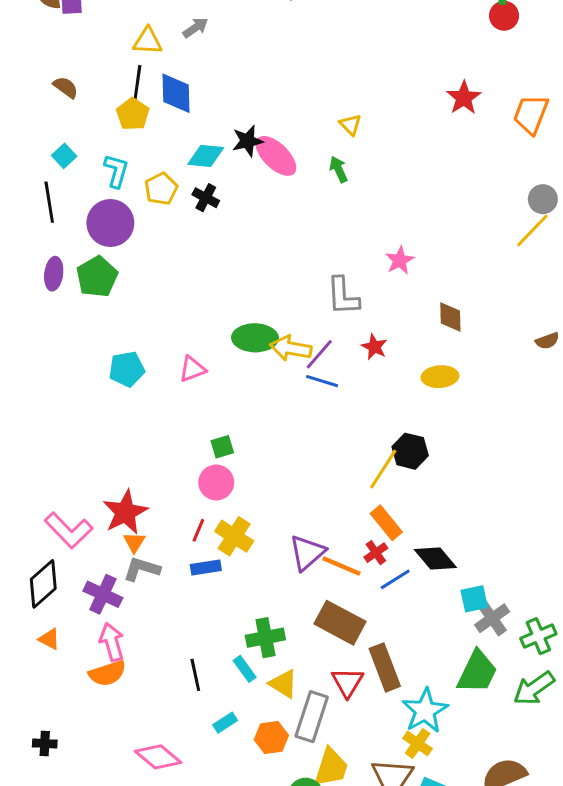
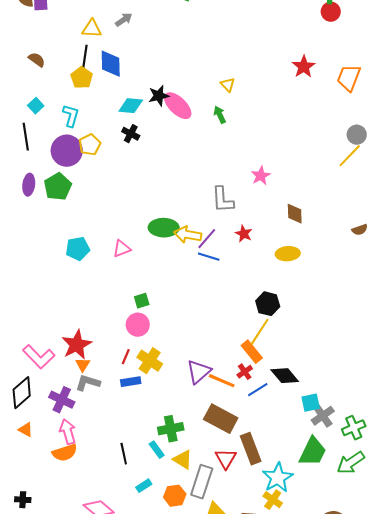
yellow pentagon: (161, 189) -> (90, 145), moved
yellow line: (383, 469) -> (260, 332), moved

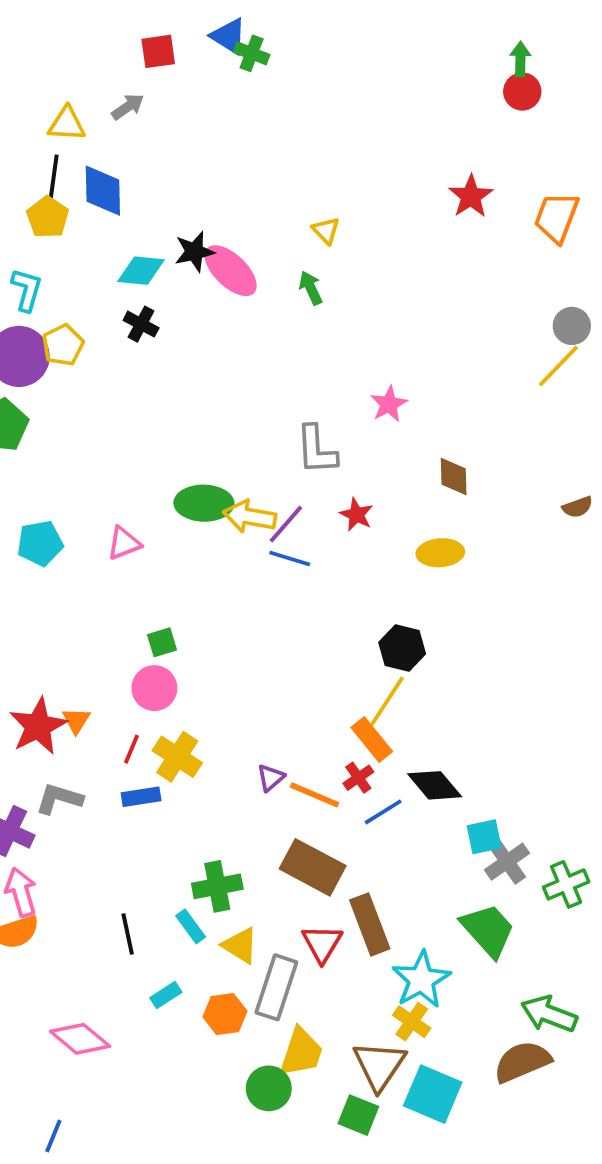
orange triangle: (83, 365) -> (76, 720), moved
purple triangle: (199, 372) -> (271, 778), size x0.6
green trapezoid: (313, 452) -> (488, 930), turned -68
green arrow: (351, 463) -> (549, 1014), moved, turned 56

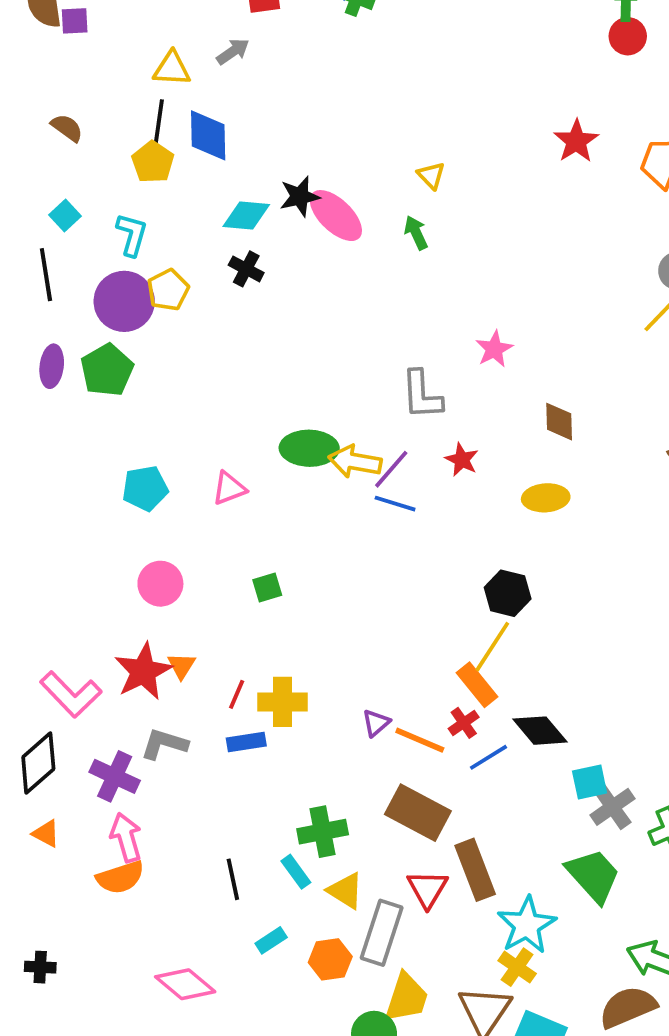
pink circle: (154, 688) -> (160, 584), moved
yellow cross: (177, 757) -> (282, 702), turned -33

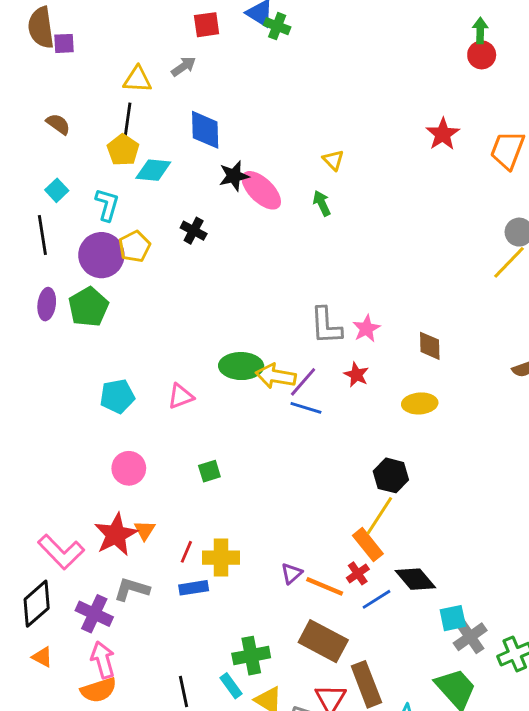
blue diamond: (208, 135) -> (205, 130), moved
cyan diamond: (246, 216) -> (153, 170), moved
pink star: (494, 349) -> (366, 329), moved

